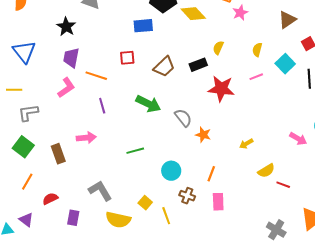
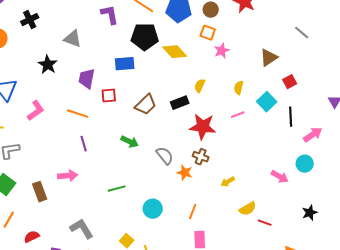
purple trapezoid: (71, 58) -> (87, 79), moved
pink L-shape: (66, 88) -> (36, 111), moved
green arrow: (148, 104) -> (130, 142), size x0.7
brown cross: (187, 196) -> (201, 157), moved

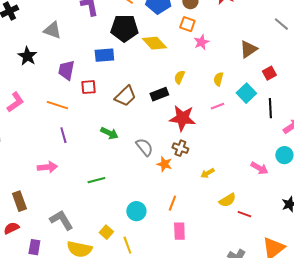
brown rectangle: (40, 192) -> (19, 201), moved
cyan circle: (153, 209) -> (136, 211), moved

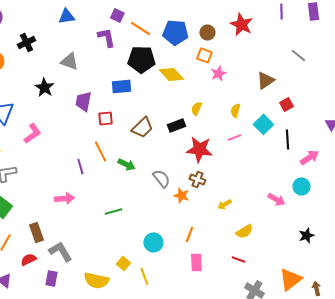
orange line: (57, 105) -> (100, 151), moved, turned 45
red line: (244, 214) -> (238, 259), moved
gray L-shape: (61, 220) -> (60, 251), moved

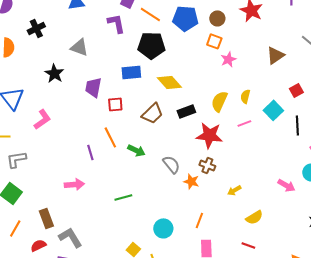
yellow diamond: (171, 74) -> (169, 82), moved
brown triangle: (265, 80) -> (275, 55), moved
yellow semicircle: (196, 108) -> (219, 101), moved, size x1.5

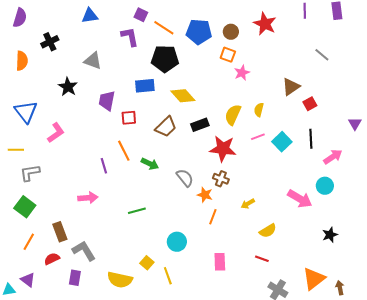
brown triangle: (275, 55) -> (291, 87), moved
cyan square: (273, 110) -> (282, 142), moved
pink arrow: (286, 185) -> (300, 199), size x1.4
orange line: (199, 220) -> (213, 217), moved

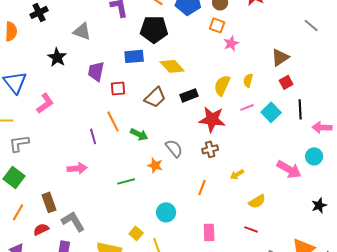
red square: (310, 104) -> (286, 82), moved
pink arrow: (333, 157) -> (322, 127), turned -144
brown cross: (221, 179) -> (210, 149), turned -35
orange star: (205, 195) -> (155, 165), moved

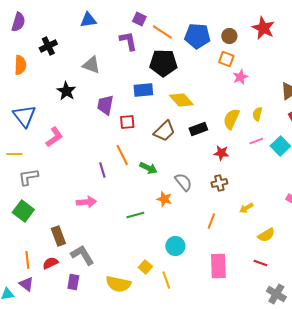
red star: (212, 119) -> (221, 153), size x0.6
orange line: (18, 212) -> (27, 260), moved, turned -36
pink rectangle: (209, 232) -> (218, 266), size x1.4

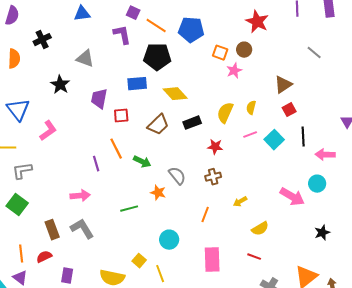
brown circle: (229, 36) -> (244, 50), moved
gray L-shape: (82, 255) -> (82, 229), moved

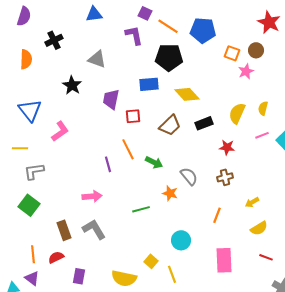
yellow semicircle: (260, 229) -> (259, 228), moved

